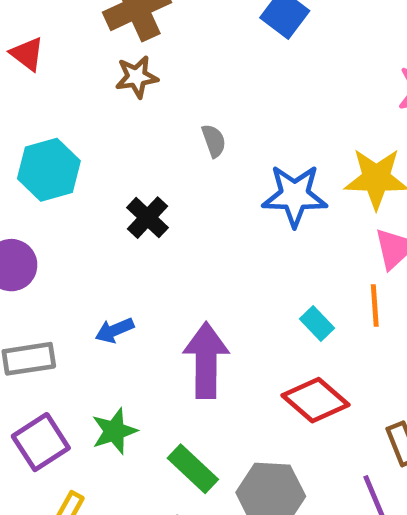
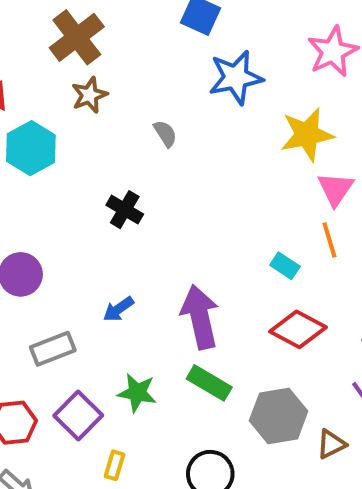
cyan hexagon: (49, 170) -> (31, 148), moved
blue star: (295, 196) -> (236, 77), moved
green star: (114, 431) -> (137, 393), turned -30
green rectangle: (193, 469) -> (209, 383), moved

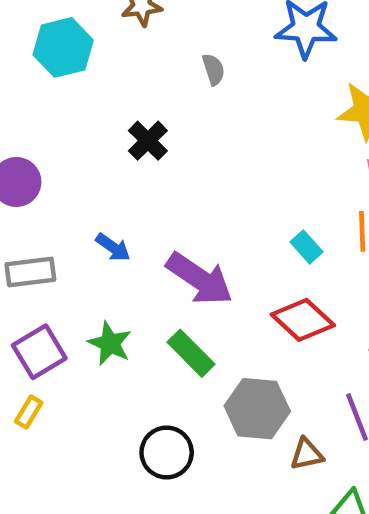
blue arrow: (118, 309) -> (113, 247), turned -124
purple arrow: (200, 317) -> (200, 279), turned 122
yellow rectangle: (114, 465) -> (29, 412), moved

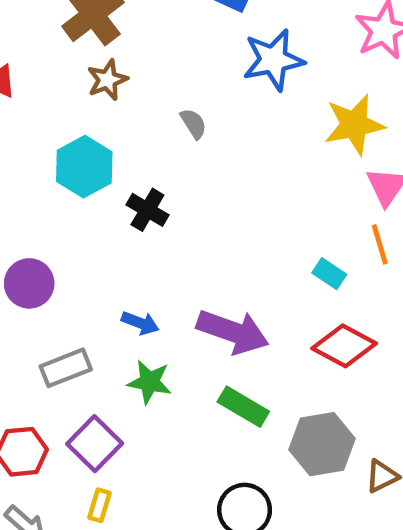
cyan hexagon: (63, 47) -> (84, 167), moved
green star: (110, 343) -> (149, 382), moved

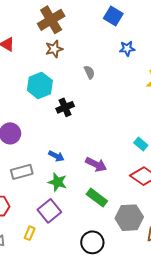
blue star: (273, 60) -> (127, 48), size x0.6
black cross: (147, 210) -> (65, 107), turned 30
purple arrow: (233, 332) -> (96, 164), size x0.7
purple square: (95, 444) -> (49, 211), moved

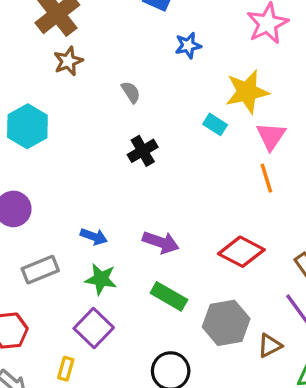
cyan hexagon: (40, 85) -> (27, 126), moved
black cross: (65, 107) -> (143, 151), moved
cyan rectangle: (141, 144) -> (215, 124), moved

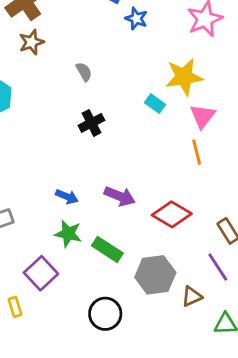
blue star: (188, 45) -> (136, 19), moved, turned 30
blue arrow: (94, 237) -> (67, 197), moved
purple arrow: (161, 242) -> (120, 196), moved
green star: (101, 279) -> (68, 234), moved
yellow rectangle: (66, 369) -> (15, 307), turned -36

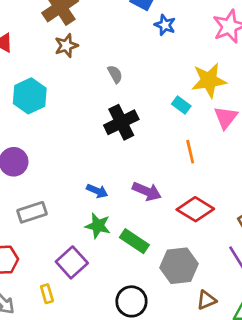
black cross: (91, 123) -> (121, 122), size x1.4
orange line: (197, 152) -> (190, 152), moved
brown triangle: (192, 296) -> (206, 300), moved

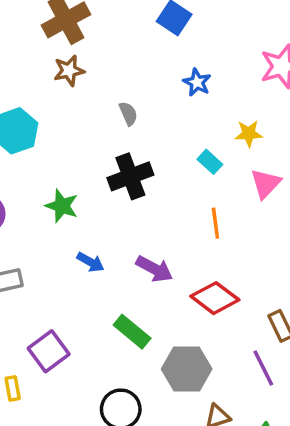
blue star: (165, 25) -> (197, 82), moved
yellow star: (209, 80) -> (249, 133), size x0.6
green star: (98, 226) -> (62, 206), moved

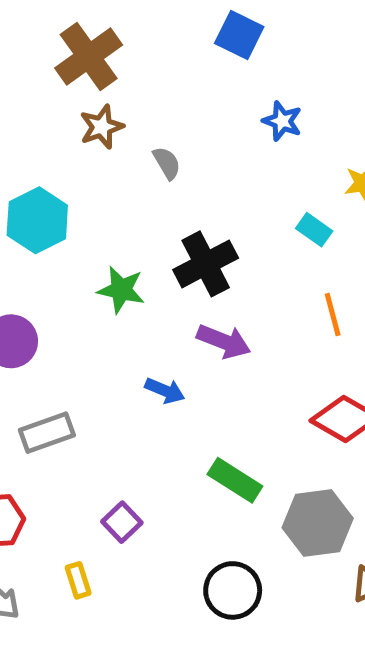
gray semicircle: (128, 114) -> (167, 163), moved
green star: (62, 206) -> (121, 290), moved
purple arrow: (154, 269) -> (224, 341), moved
purple square: (49, 351) -> (122, 522), size x0.7

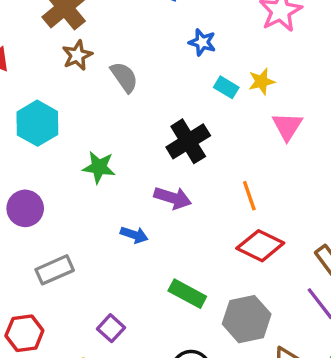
gray semicircle: (167, 163) -> (124, 77), size x1.4
cyan rectangle: (314, 230) -> (226, 87), moved
black cross: (206, 264) -> (188, 141), moved
orange line: (333, 314) -> (249, 196), moved

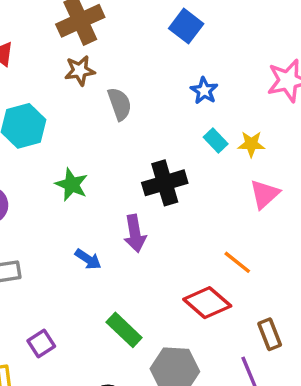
orange line: (249, 196) -> (237, 262), moved, turned -48
purple arrow: (173, 198) -> (135, 233), turned 48

